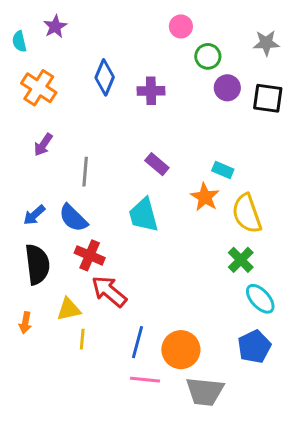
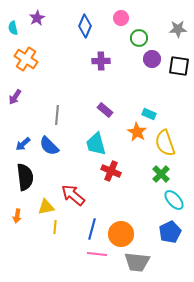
blue diamond: (105, 77) -> (85, 26), moved
purple arrow: (43, 145) -> (15, 97), moved
red cross: (90, 255) -> (111, 171), moved

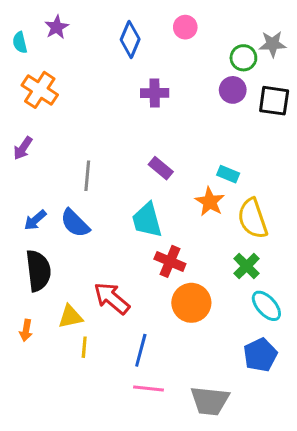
green circle: (139, 38) -> (243, 58), moved
orange circle: (121, 234) -> (191, 303), moved

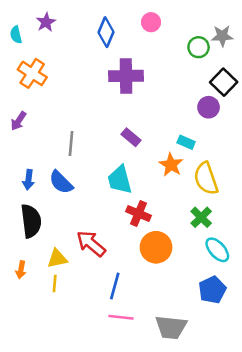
purple circle: (233, 90) -> (209, 107), moved
purple cross: (155, 93) -> (126, 76), size x1.5
black square: (274, 101) -> (224, 82), turned 36
blue arrow: (35, 220) -> (28, 180), turned -42
yellow line: (84, 347) -> (55, 284), moved

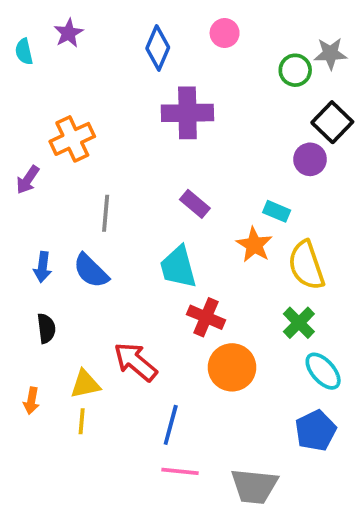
orange cross: (32, 73) -> (72, 139), moved, turned 32
black semicircle: (31, 221) -> (46, 328), size x0.6

